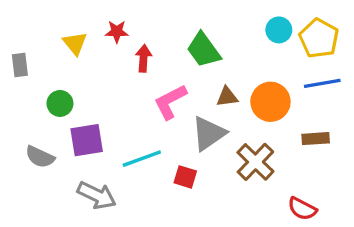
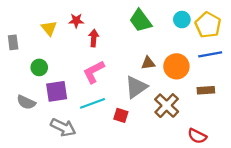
green trapezoid: (204, 50) -> (140, 21), moved
pink L-shape: (170, 102) -> (94, 72), moved

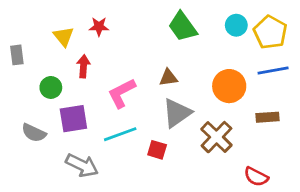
red arrow: (94, 38) -> (83, 66), moved
brown triangle: (148, 63) -> (168, 78), moved

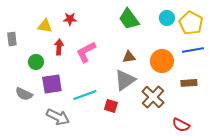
yellow triangle: (64, 37) -> (45, 26), turned -42
brown triangle: (168, 78) -> (129, 57), moved
pink L-shape: (122, 93) -> (86, 52), moved

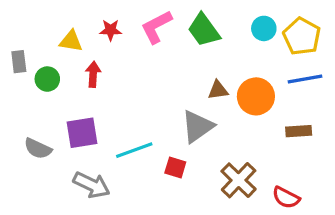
pink L-shape: (86, 52) -> (156, 27), moved
brown triangle: (129, 57) -> (218, 90), moved
green circle: (36, 62) -> (47, 79), moved
brown cross: (153, 97) -> (239, 180), moved

